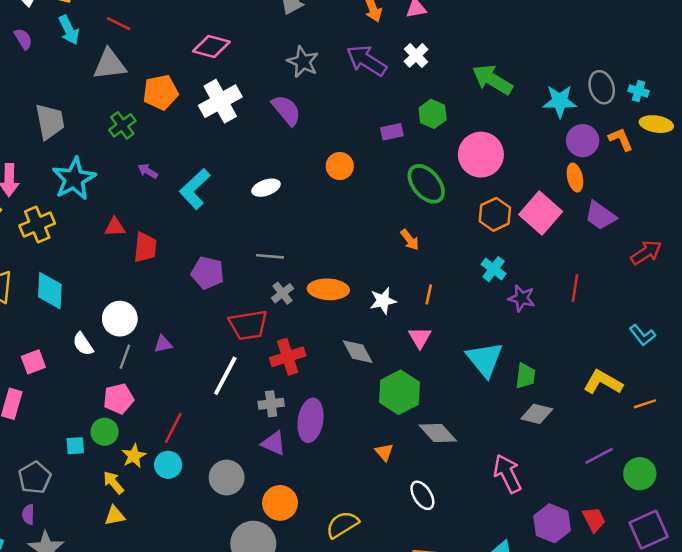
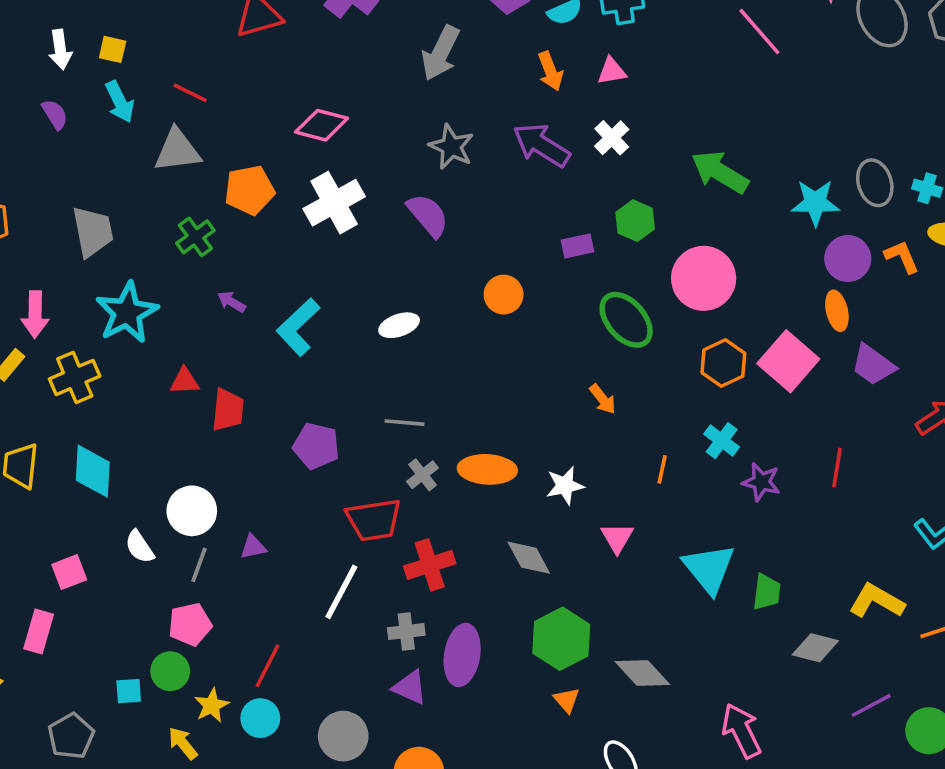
orange line: (429, 294) -> (662, 469), moved
green hexagon: (400, 392) -> (561, 639), moved
gray diamond: (537, 414) -> (815, 648), moved

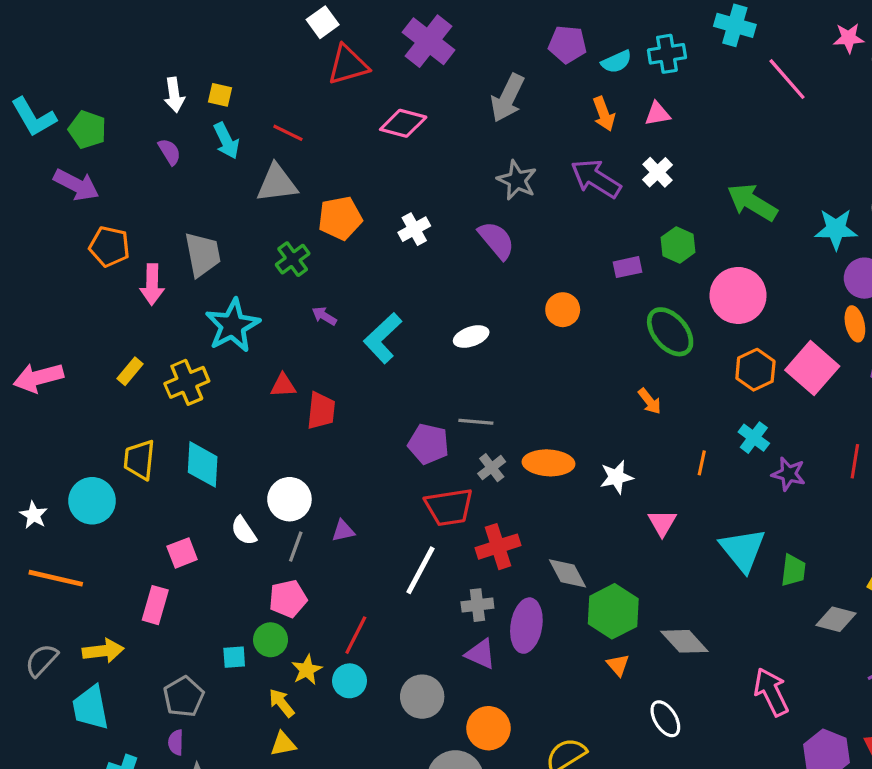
pink diamond: (322, 125) -> (403, 123), moved
white cross: (334, 203) -> (414, 229), size x0.6
pink arrow: (35, 314) -> (152, 284), moved
purple pentagon: (316, 446) -> (428, 444), moved
gray diamond: (529, 558) -> (567, 573), moved

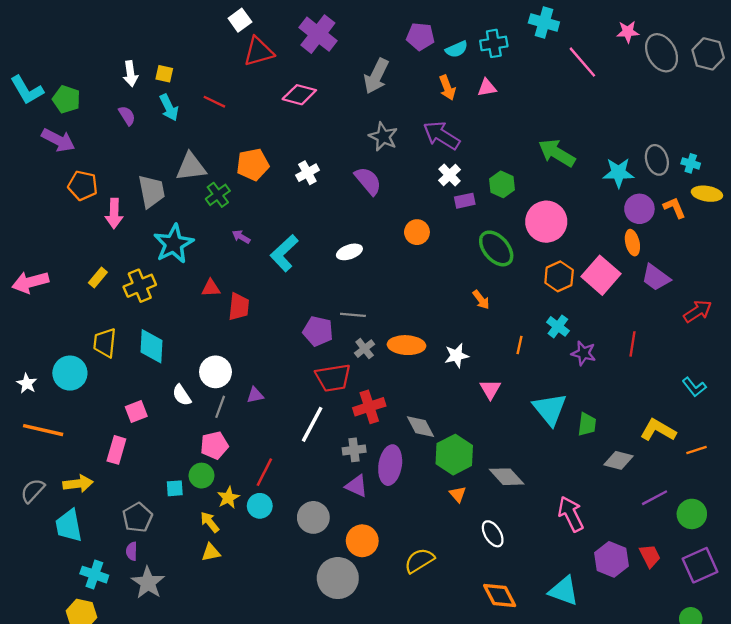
white cross: (657, 172) -> (450, 175), moved
gray triangle: (277, 183) -> (191, 167), moved

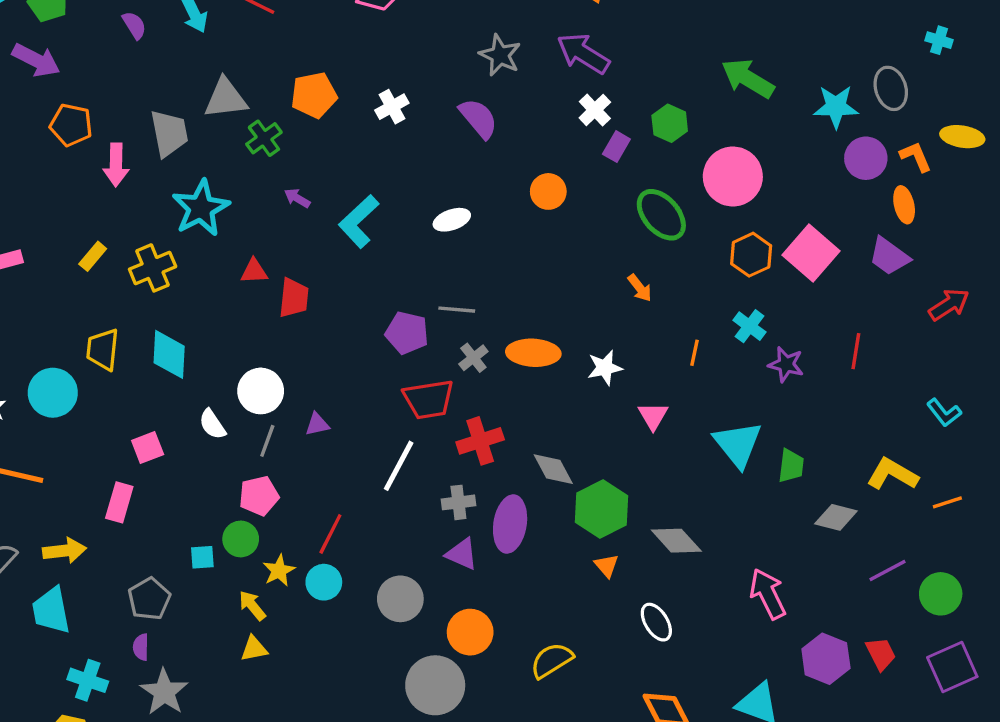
cyan cross: (691, 163) -> (939, 40), moved
purple rectangle: (465, 201) -> (616, 147), turned -48
orange ellipse: (632, 243) -> (904, 205), moved

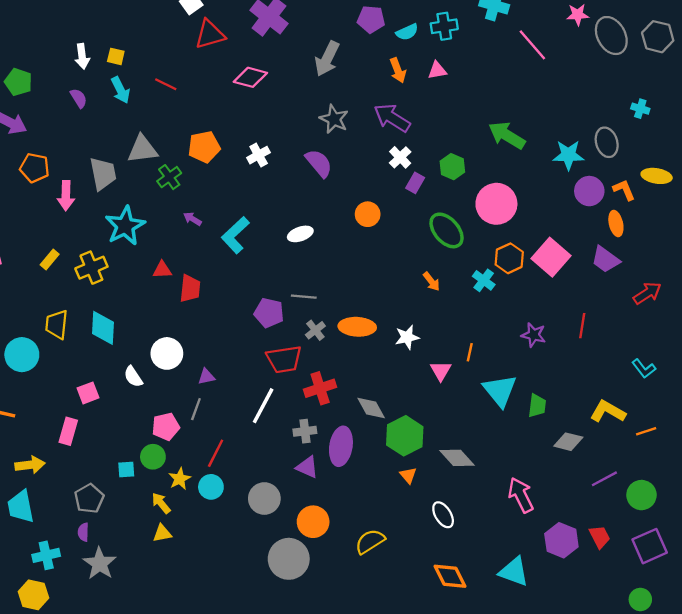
cyan cross: (749, 326) -> (484, 280), moved
orange line: (695, 353) -> (470, 352), moved
gray line: (267, 441) -> (196, 409), moved
cyan cross: (88, 680) -> (46, 555), turned -32

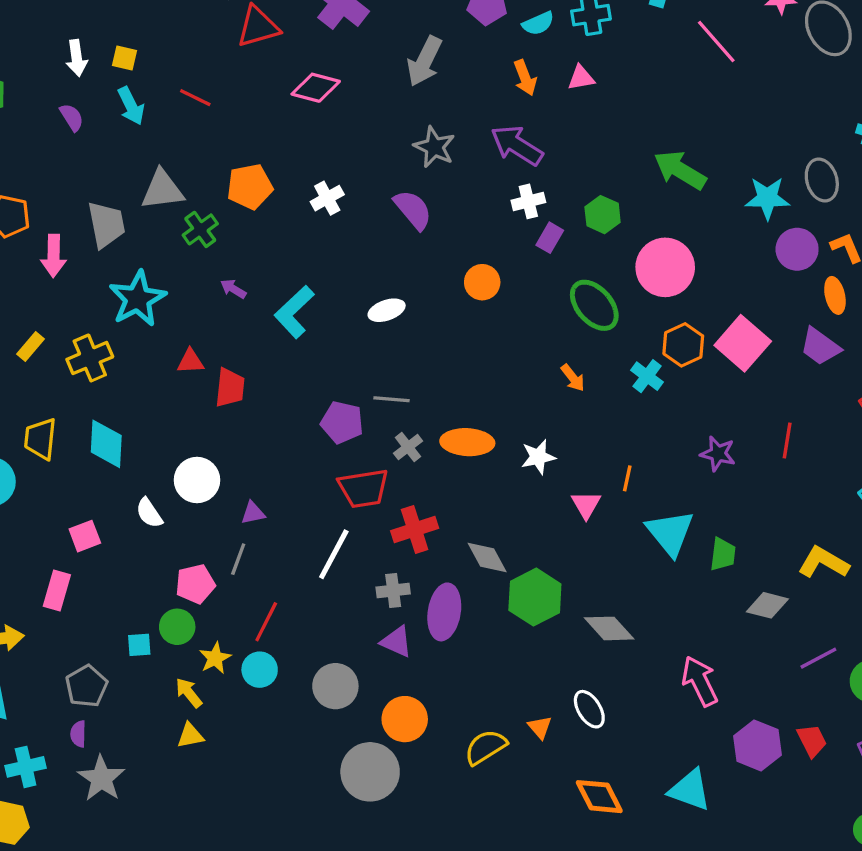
white cross: (400, 157) -> (528, 201), turned 30
orange triangle: (408, 475) -> (540, 727), moved

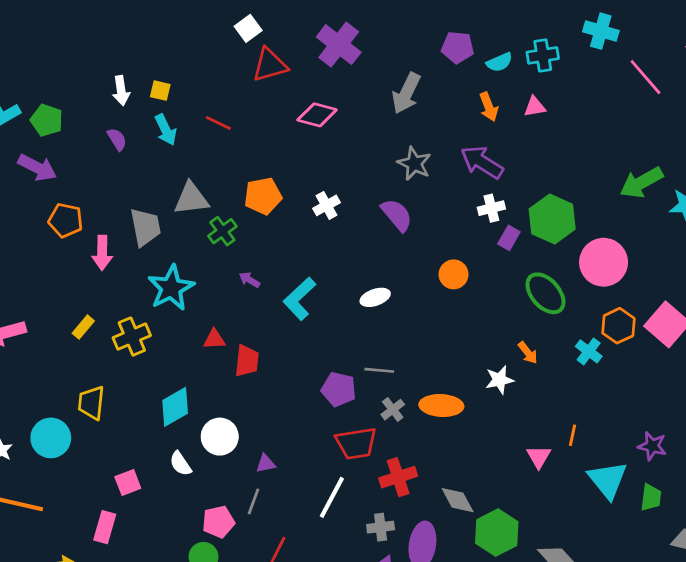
green arrow: (680, 170) -> (641, 182), moved, turned -60
green hexagon: (603, 215) -> (552, 219), size x1.6
cyan diamond: (106, 444) -> (175, 407), moved, turned 57
purple star: (718, 454) -> (652, 446), moved
white star: (538, 457) -> (499, 380), moved

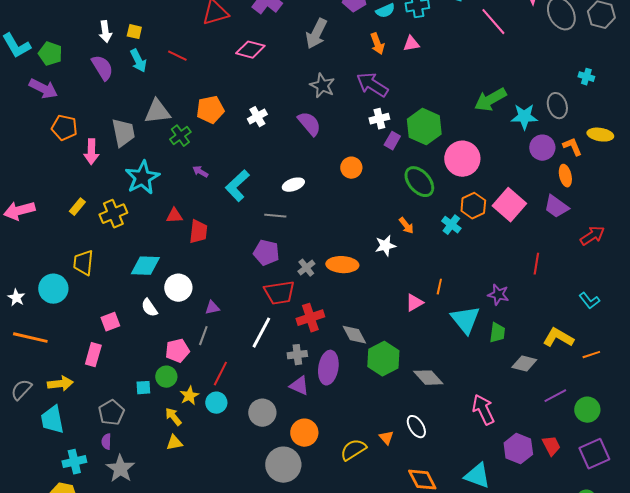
purple semicircle: (117, 139) -> (102, 68), size x1.5
gray line: (379, 370) -> (275, 216), moved
cyan diamond: (175, 407) -> (145, 266), turned 32
pink triangle: (539, 457) -> (414, 303), turned 30

